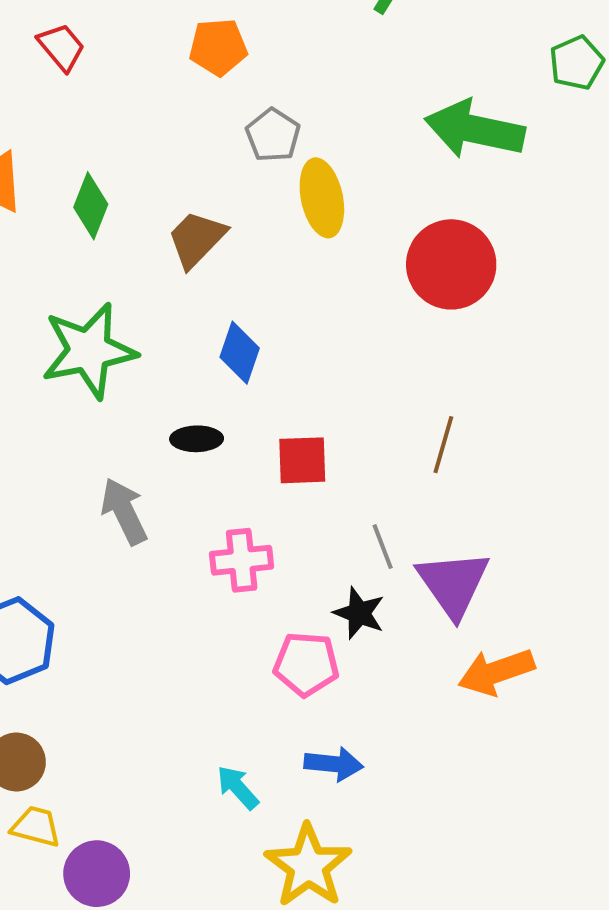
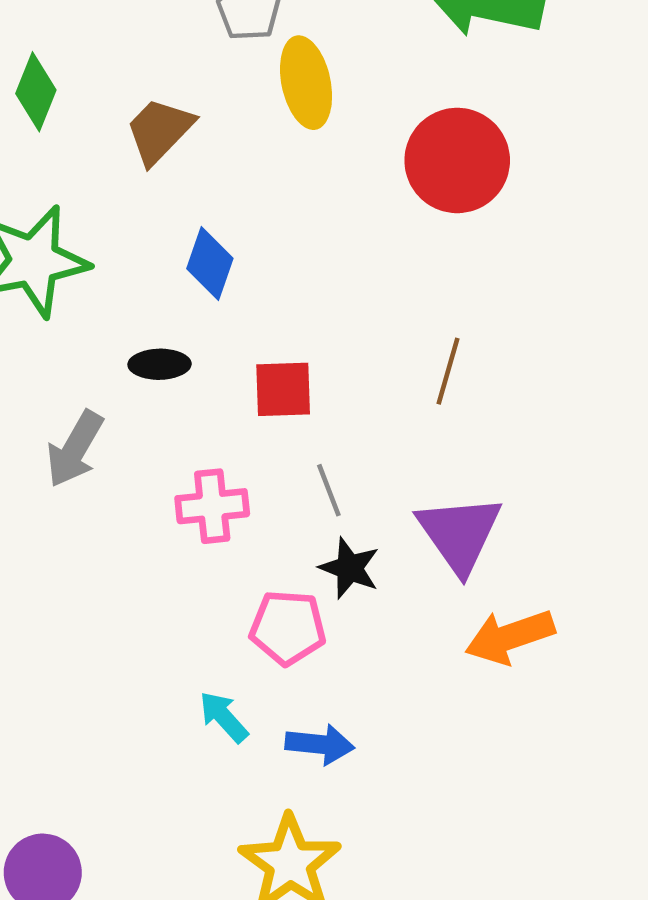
gray arrow: (124, 511) -> (75, 449), turned -124
gray line: (383, 547) -> (329, 490), moved
cyan arrow: (238, 787) -> (224, 717), moved

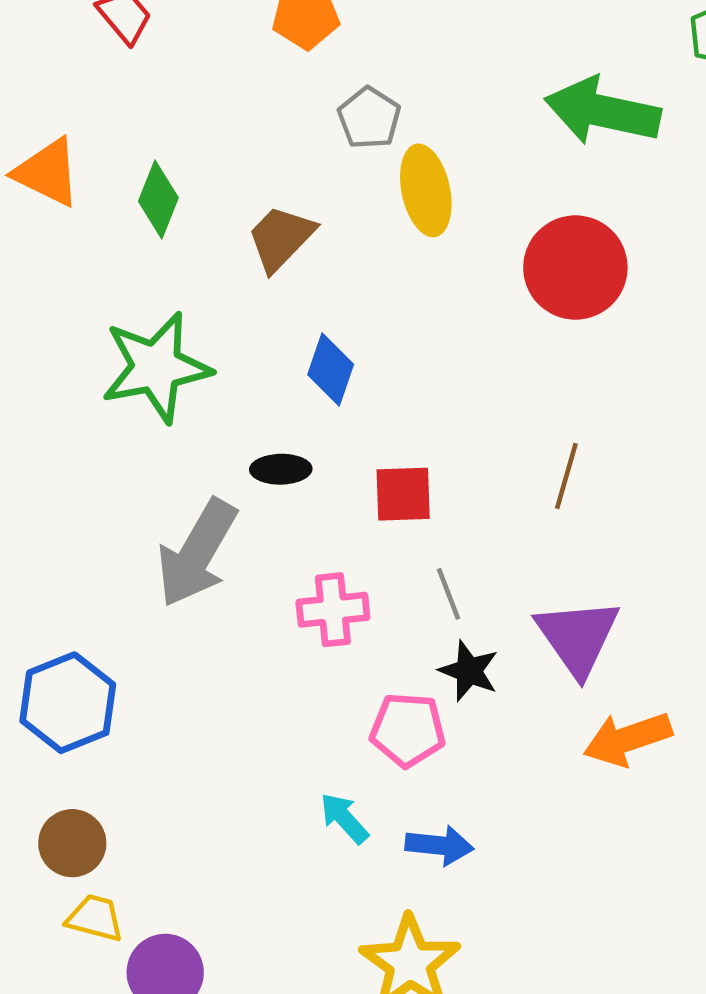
gray arrow: (75, 449) -> (197, 553), size x1.4

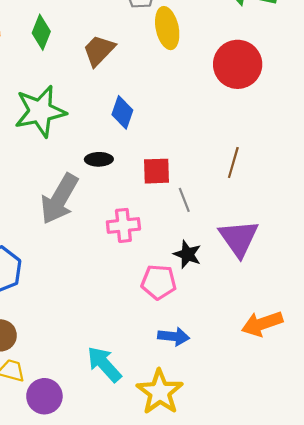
gray line: (448, 594) -> (184, 200), moved
orange arrow: (628, 739) -> (262, 324), moved
cyan arrow: (344, 818) -> (104, 364), moved, size x1.5

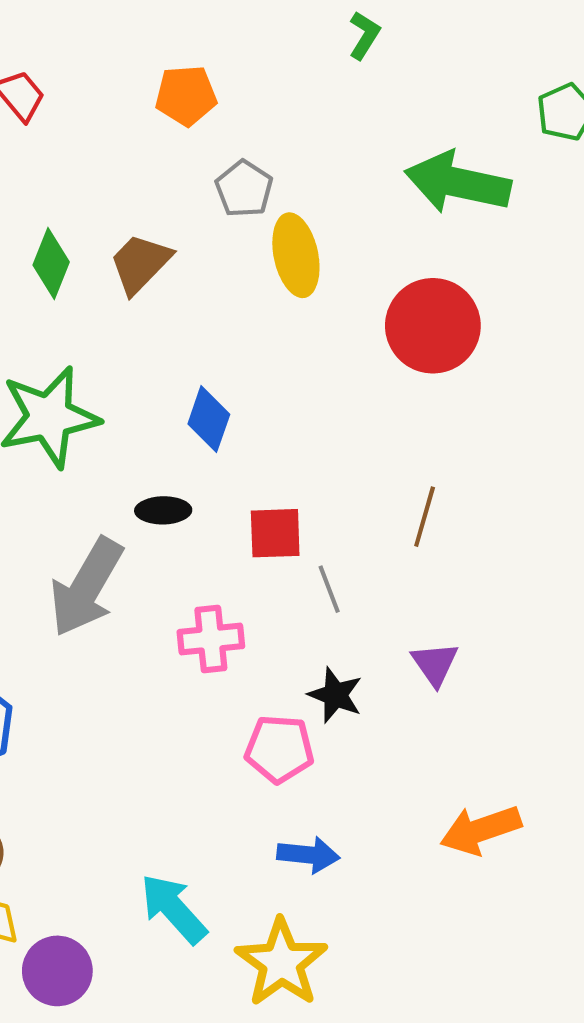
brown trapezoid: (99, 50) -> (140, 263), moved
purple triangle: (239, 238) -> (435, 664), size x0.6

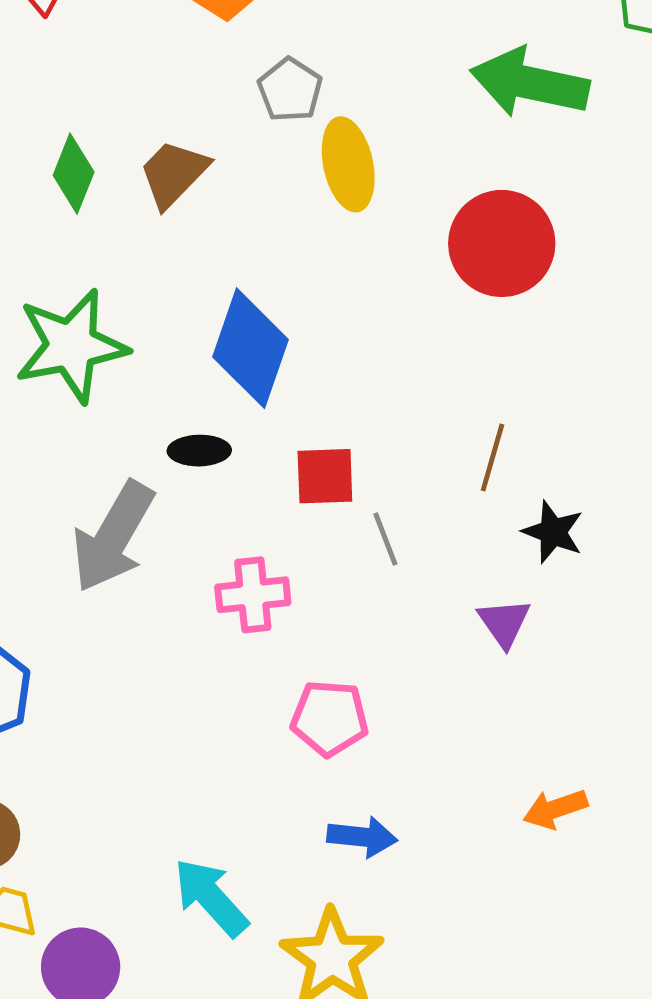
blue diamond: (209, 419) -> (250, 348), size x1.6
black star: (335, 695) -> (553, 532), moved
orange arrow: (481, 830) -> (555, 809), size x0.7

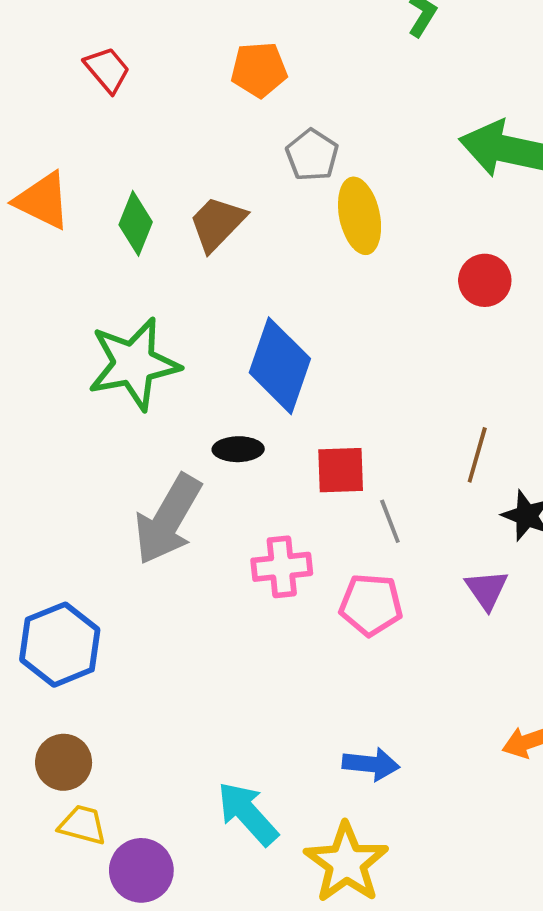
red circle: (502, 243) -> (485, 280), size x0.6
pink pentagon: (330, 718) -> (371, 605), moved

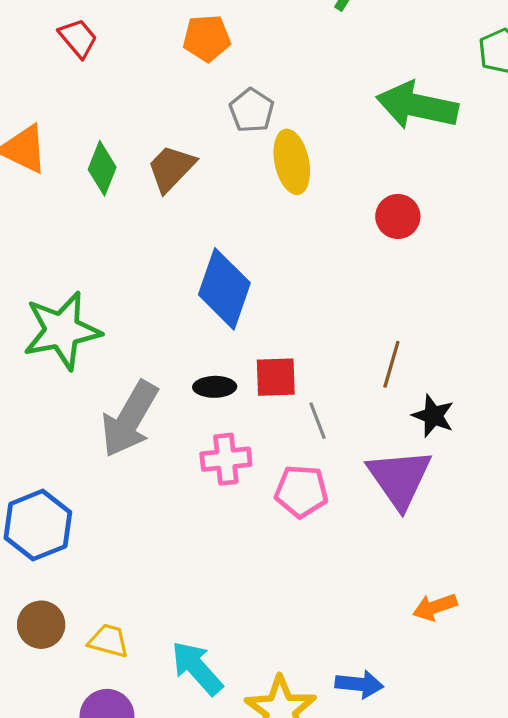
green star: (134, 364) -> (62, 331), moved
black ellipse: (238, 449) -> (215, 387), moved
purple triangle: (487, 590) -> (399, 478), size x1.8
blue arrow: (371, 764) -> (359, 684), moved
yellow trapezoid: (83, 825) -> (109, 641), moved

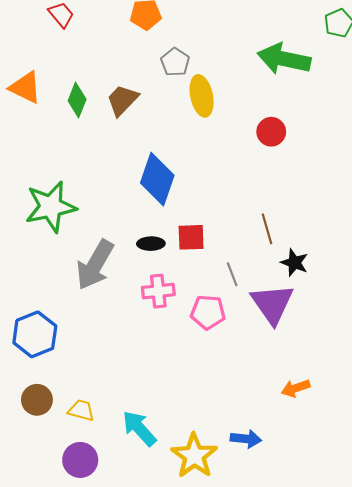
brown line: (391, 364) -> (267, 229), turned -32
gray line: (318, 421) -> (232, 274), moved

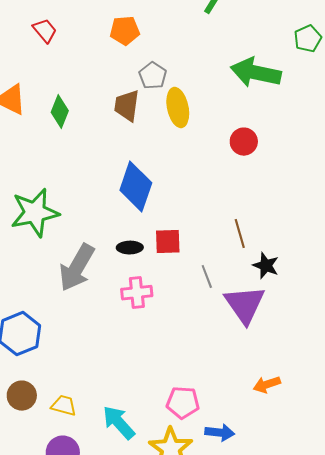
brown trapezoid: (122, 100) -> (127, 106), moved, turned -36
pink pentagon: (208, 312) -> (183, 403), moved

